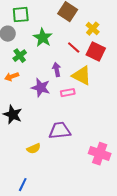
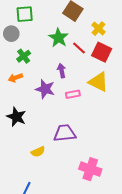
green star: (43, 38) -> (58, 38), moved
yellow triangle: (82, 76) -> (99, 82), moved
pink cross: (100, 154) -> (90, 169), moved

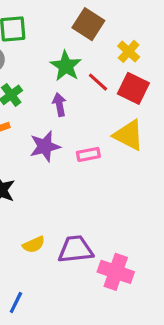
purple arrow: (62, 71) -> (59, 105), moved
purple star: (45, 89) -> (45, 146), turned -30
purple trapezoid: (65, 133) -> (75, 249), moved

